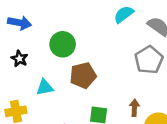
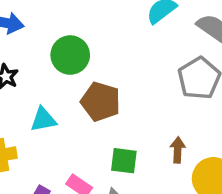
brown pentagon: (83, 75) -> (101, 102), turned 30

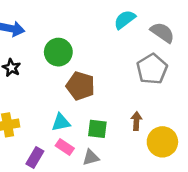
cyan triangle: (43, 120) -> (61, 122), moved

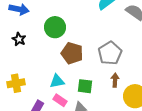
gray pentagon: (152, 69) -> (110, 53), moved

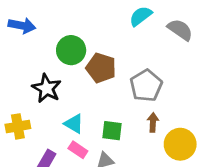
black star: (19, 39) -> (47, 88), moved, size x1.5
brown pentagon: (72, 53) -> (101, 68), moved
cyan triangle: (57, 81) -> (74, 124), turned 42

